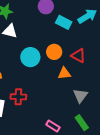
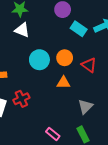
orange triangle: (64, 73) -> (63, 83), moved
red cross: (18, 97) -> (21, 99), turned -35

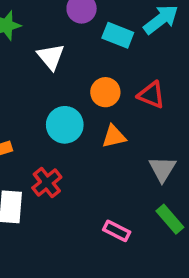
white triangle: (22, 30) -> (51, 57), moved, turned 42
cyan circle: (39, 60) -> (65, 125), moved

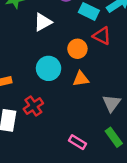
white triangle: (51, 57) -> (43, 22), turned 36
red triangle: (151, 95) -> (102, 36), moved

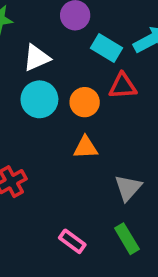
red triangle: (102, 36) -> (123, 86), turned -36
cyan circle: (49, 68) -> (39, 99), moved

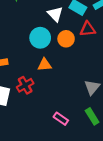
white triangle: (37, 58) -> (55, 14), moved, turned -49
orange triangle: (86, 147) -> (45, 65), moved

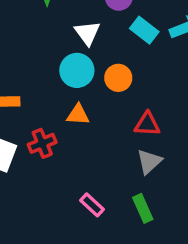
white triangle: (55, 14) -> (87, 33), moved
red triangle: (88, 29) -> (147, 124), moved

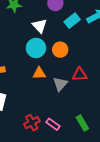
cyan rectangle: (144, 30) -> (72, 21), turned -70
red cross: (42, 143) -> (32, 123), moved
gray triangle: (149, 162) -> (60, 84), moved

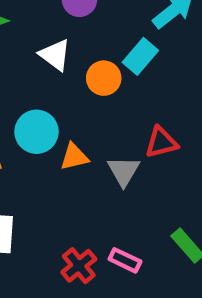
cyan rectangle: (72, 21) -> (140, 56), moved
cyan circle: (36, 48) -> (37, 132), moved
orange circle: (60, 50) -> (104, 78), moved

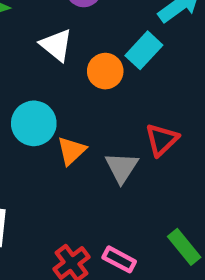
red triangle: (161, 142) -> (162, 140), turned -32
orange triangle: (74, 157) -> (71, 151), turned -32

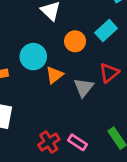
cyan rectangle: (144, 50) -> (106, 31), moved
orange circle: (105, 71) -> (75, 41), moved

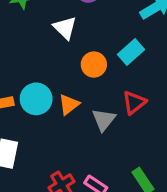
cyan circle: (33, 57) -> (36, 99), moved

